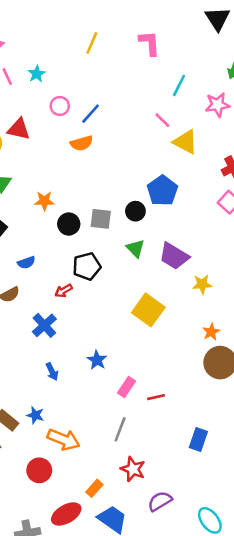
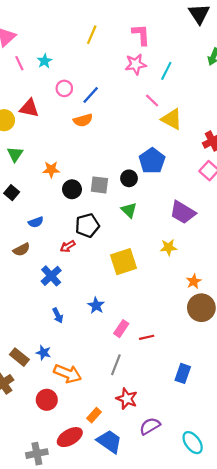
pink star: (218, 105) -> (136, 64), moved
purple trapezoid: (174, 256) -> (183, 212), moved
yellow star: (202, 284) -> (168, 247), moved
yellow square: (148, 310) -> (124, 262), moved, turned 36

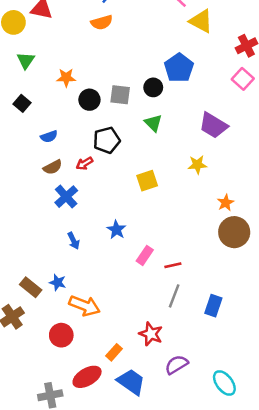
brown semicircle: (22, 250) -> (53, 167), moved
yellow square: (124, 262) -> (147, 181), size x0.7
gray line: (116, 365) -> (174, 296), moved

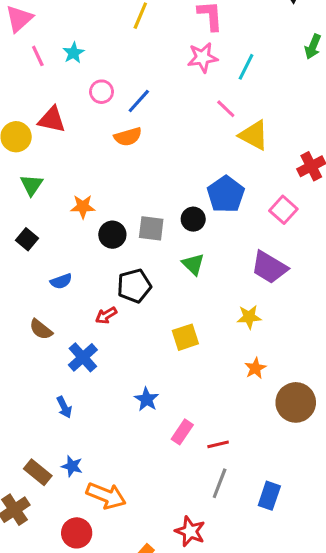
pink square: (243, 79) -> (283, 210), moved
brown semicircle: (53, 167) -> (41, 329), moved, turned 66
orange star: (226, 203) -> (255, 368), moved
blue arrow: (74, 241) -> (64, 407), moved

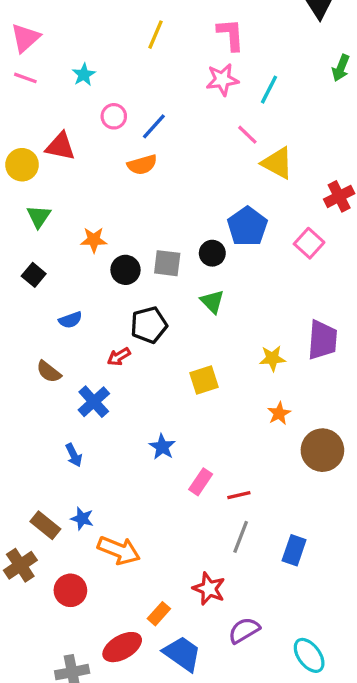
pink line: (38, 56) -> (25, 78), moved, turned -45
purple trapezoid: (269, 267) -> (322, 340), moved, turned -117
red circle: (77, 533) -> (70, 590), moved

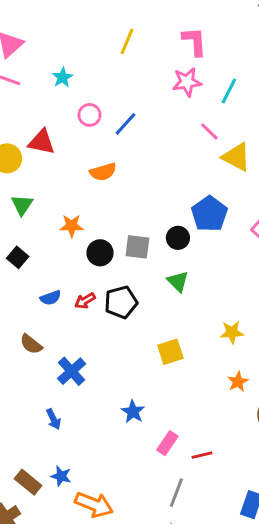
orange semicircle: (142, 165) -> (103, 172), moved
red arrow: (119, 357) -> (85, 301), moved
gray line: (241, 537) -> (176, 493), moved

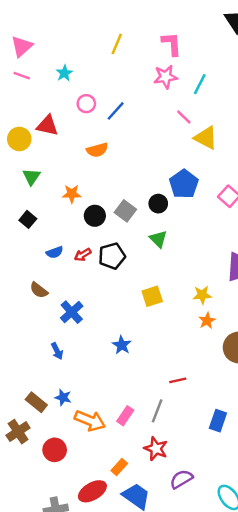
gray square: (137, 247) -> (125, 211), turned 30
yellow star: (232, 332) -> (202, 295), moved
pink rectangle: (167, 443) -> (125, 416), moved

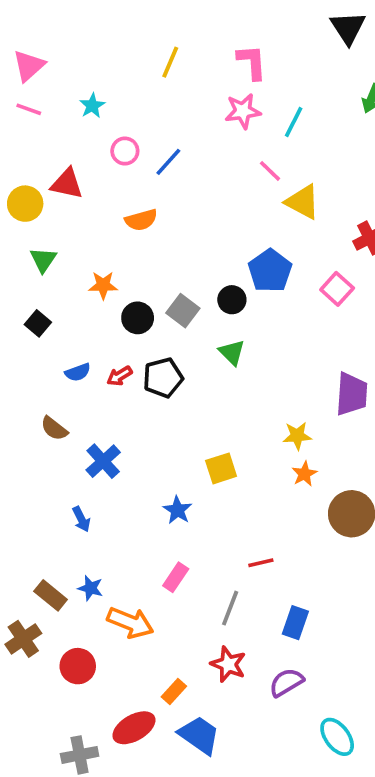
yellow square: (152, 296) -> (221, 468), moved
pink rectangle: (125, 416) -> (176, 577), moved
blue rectangle: (218, 421) -> (295, 623), moved
purple semicircle: (181, 479) -> (286, 682), moved

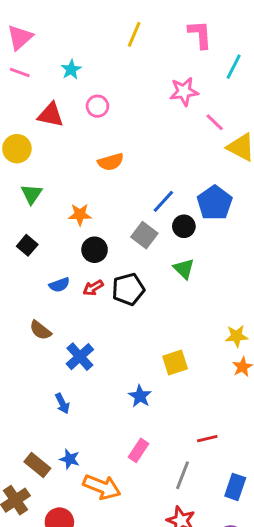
pink star: (243, 111) -> (184, 92), moved
cyan line: (294, 122) -> (234, 67), moved
blue line: (168, 162) -> (163, 201), moved
red triangle: (67, 184) -> (51, 115), moved
black circle: (138, 318) -> (95, 250), moved

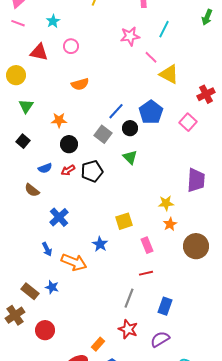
cyan line: (234, 67) -> (164, 29), moved
brown semicircle: (40, 330) -> (32, 190), moved
pink rectangle: (138, 450) -> (147, 245), moved, turned -56
orange arrow: (102, 487) -> (74, 262), moved

